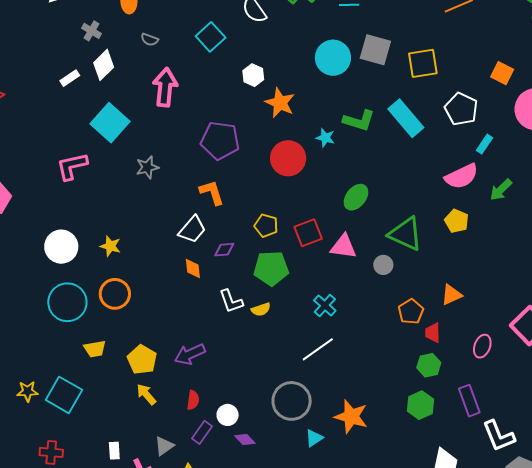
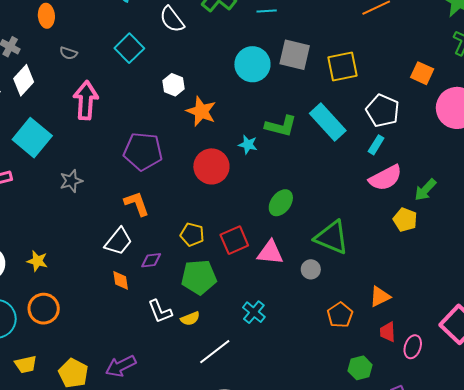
cyan rectangle: (485, 144) -> (376, 145), moved
yellow pentagon: (457, 221) -> (405, 220), moved
red trapezoid: (433, 333) -> (388, 332), moved
white line: (318, 349) -> (215, 352), moved

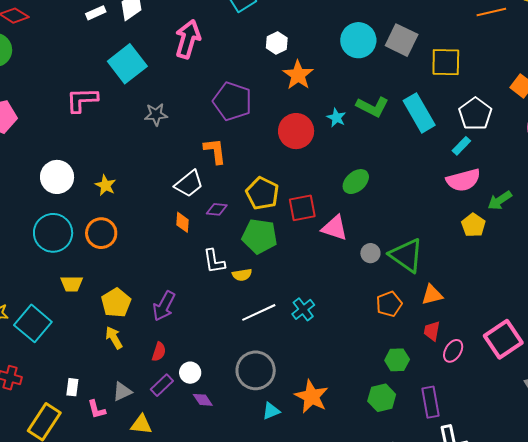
yellow pentagon: (192, 235) -> (262, 193), size x1.4
green triangle: (332, 237) -> (406, 255), moved
cyan cross: (254, 312) -> (303, 309), moved
purple arrow: (121, 366) -> (164, 306), turned -48

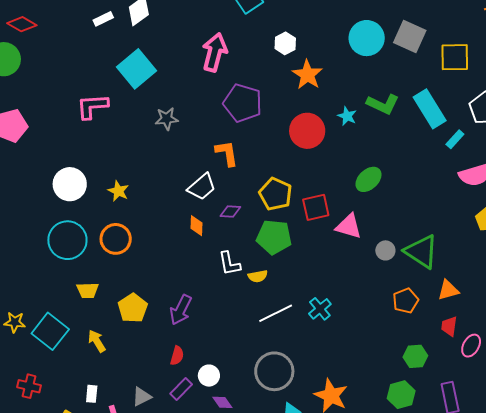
pink arrow: (188, 39) -> (215, 52), moved
cyan rectangle: (461, 146) -> (455, 139), moved
yellow arrow: (114, 338) -> (97, 341), moved

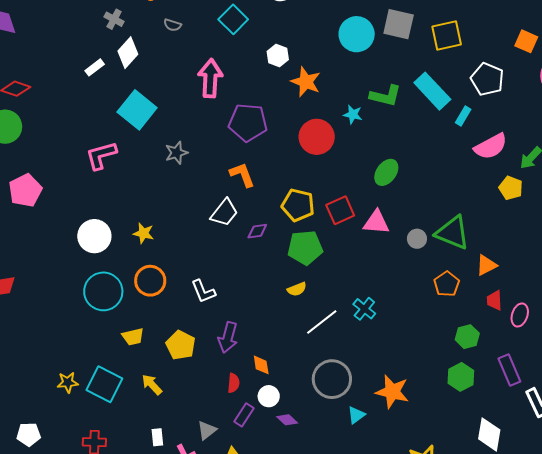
orange diamond: (197, 226) -> (261, 365), moved
white L-shape: (229, 264) -> (203, 291), moved

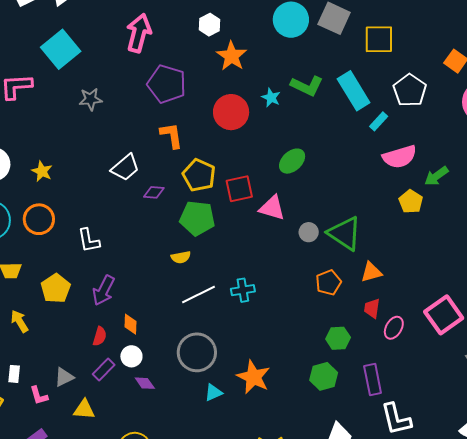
orange L-shape: (242, 175) -> (171, 135), moved
cyan cross: (364, 309) -> (243, 290), turned 30

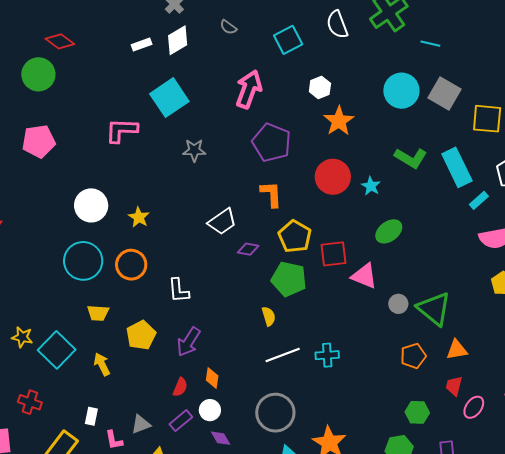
cyan star: (271, 98) -> (371, 186), moved
yellow semicircle: (181, 257) -> (269, 316), turned -102

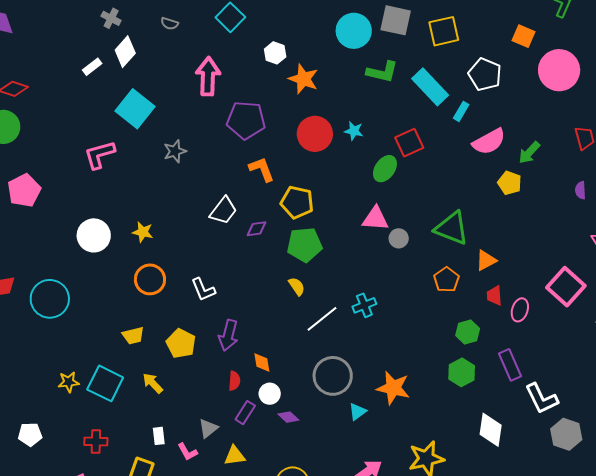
green L-shape: (411, 158) -> (382, 72), moved
red square: (333, 254) -> (409, 143), moved
cyan circle: (83, 261) -> (50, 299), moved
gray circle: (398, 304) -> (399, 238), moved

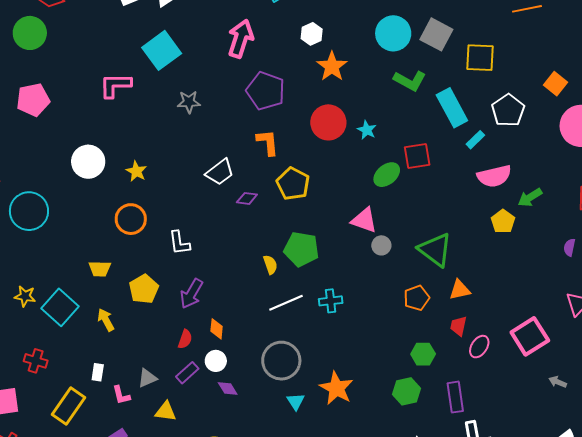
green pentagon: (305, 245) -> (301, 249), moved
cyan triangle: (357, 412) -> (296, 402), turned -42

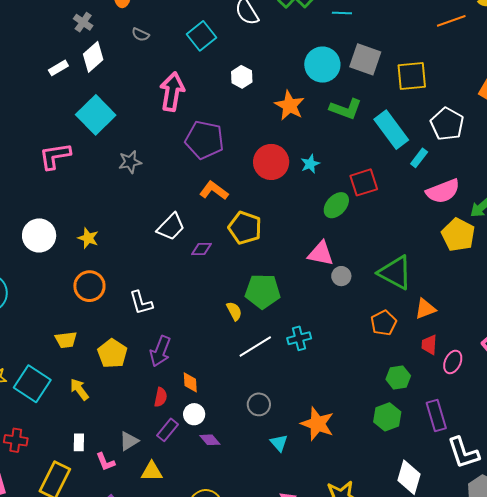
orange star: (332, 66) -> (290, 105), moved
cyan star: (367, 130) -> (310, 164), turned 30
orange L-shape: (268, 142) -> (214, 191), turned -40
yellow pentagon: (503, 221) -> (458, 235), size x1.4
gray circle: (281, 361) -> (259, 404), size x0.6

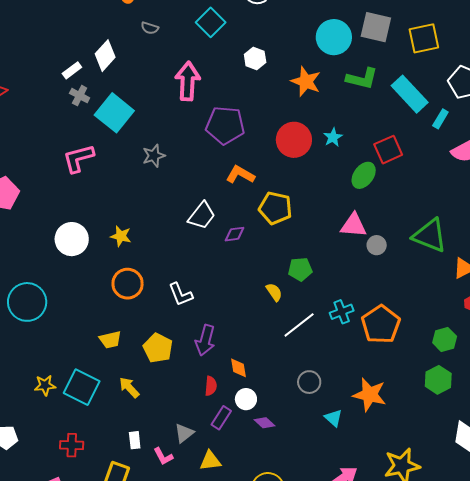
gray cross: (83, 22) -> (80, 96), moved
green pentagon: (263, 291) -> (300, 269), size x0.7
orange pentagon: (384, 323) -> (381, 324), moved, size x1.5

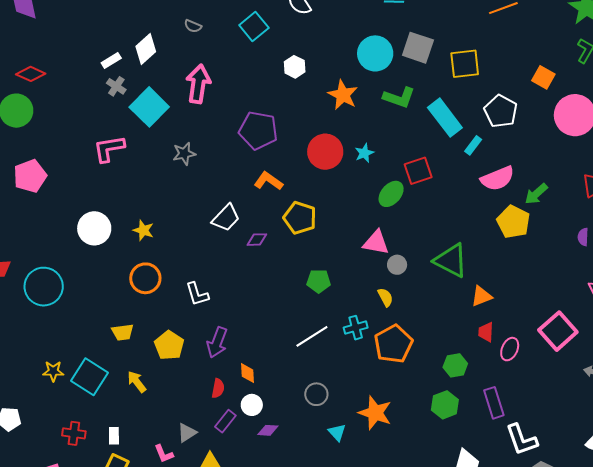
pink arrow: (188, 81) -> (198, 84), moved
yellow semicircle: (274, 292) -> (385, 297), moved
purple diamond: (264, 423) -> (268, 430), turned -45
white rectangle: (135, 440) -> (114, 436), moved

